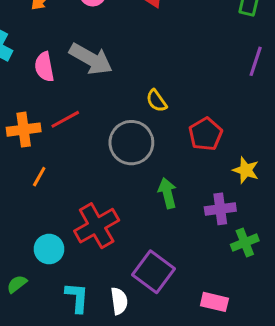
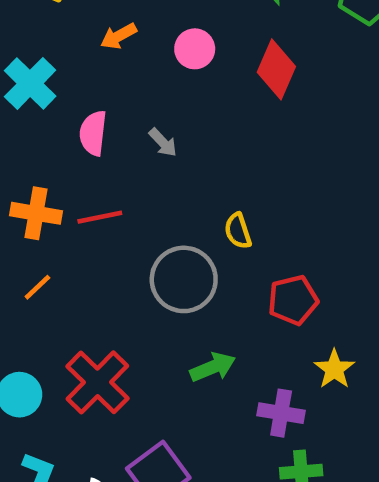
gray arrow: (91, 59) -> (163, 142), size x0.5
green arrow: (167, 193) -> (213, 367), turned 64
red cross: (97, 226) -> (97, 382), turned -33

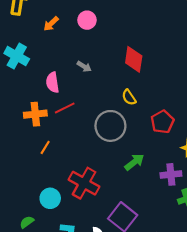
red diamond: (276, 69) -> (134, 59), moved
pink semicircle: (93, 133) -> (53, 82), moved

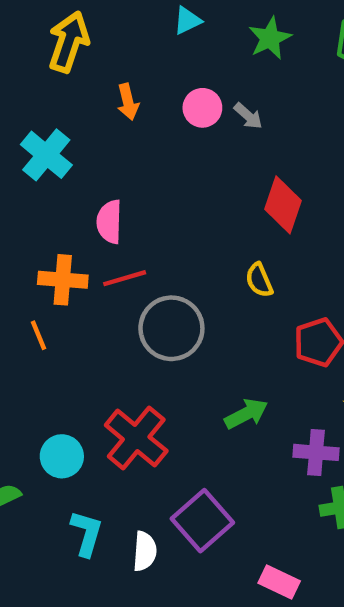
orange arrow: (51, 24) -> (128, 102), turned -70
gray arrow: (84, 66) -> (248, 116), moved
gray circle: (110, 126) -> (171, 328), moved
orange line: (45, 147) -> (38, 335), moved, turned -64

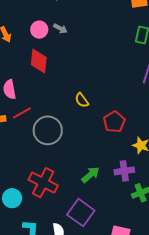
red diamond: (283, 205) -> (39, 61), moved
green arrow: (246, 414) -> (90, 175), moved

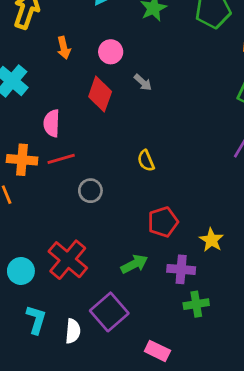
gray arrow: (60, 29) -> (143, 82), moved
red pentagon: (114, 122) -> (163, 222), moved
gray circle: (48, 130) -> (90, 191), size x0.6

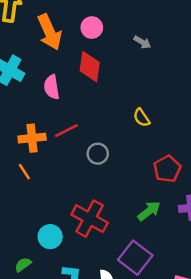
orange arrow: (64, 48) -> (50, 32), size x1.8
gray arrow: (143, 82) -> (142, 42), moved
pink semicircle: (52, 123) -> (52, 87), moved

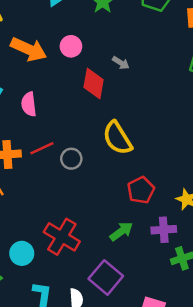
orange arrow: (50, 32) -> (29, 49), turned -44
red diamond: (90, 67) -> (94, 83), moved
yellow semicircle: (142, 118) -> (117, 138), size x1.8
gray circle: (98, 154) -> (71, 159), moved

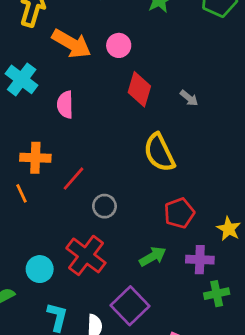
gray arrow: (121, 63) -> (189, 98), moved
red line: (42, 148) -> (74, 179), moved, turned -30
gray circle: (71, 159) -> (104, 206), moved

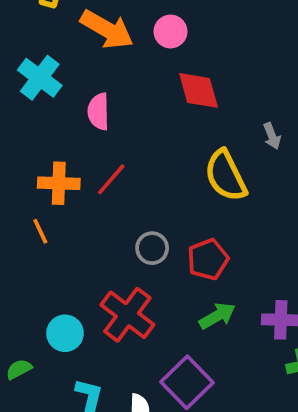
red diamond: (139, 89) -> (199, 90), turned -32
gray arrow: (189, 98) -> (272, 136), moved, turned 30
red line: (74, 179) -> (111, 179), moved
red pentagon: (179, 213) -> (208, 259), moved

